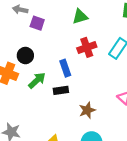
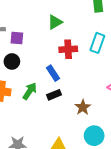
red cross: (87, 47) -> (68, 49), turned 30
black circle: (25, 56) -> (12, 61), moved

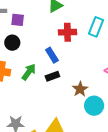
cyan circle: (94, 136) -> (94, 106), moved

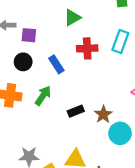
blue rectangle: (52, 55) -> (56, 64), moved
black rectangle: (52, 76) -> (76, 111), moved

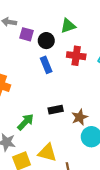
black circle: (23, 62) -> (46, 41), moved
green arrow: (43, 96) -> (26, 122), moved

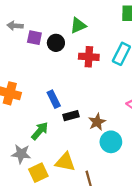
blue rectangle: (46, 65) -> (54, 99), moved

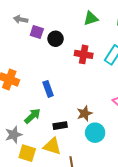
green triangle: (78, 26) -> (91, 18), moved
black rectangle: (71, 116) -> (60, 126), moved
gray star: (21, 154) -> (14, 135), turned -30
yellow square: (38, 173) -> (27, 153), turned 36

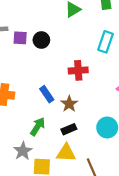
red cross: (84, 54) -> (78, 70), moved
brown star: (85, 113) -> (69, 104), moved

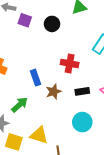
black circle: (41, 40) -> (52, 24), moved
black rectangle: (69, 129) -> (82, 91), moved

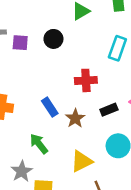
green arrow: (20, 105) -> (39, 144), turned -72
yellow triangle: (39, 135) -> (82, 161), moved, turned -30

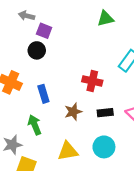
black circle: (53, 39) -> (37, 50), moved
blue rectangle: (50, 107) -> (43, 94), moved

